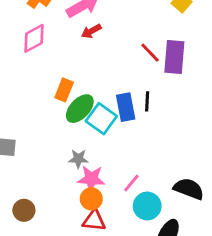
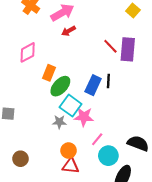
pink diamond: (34, 38) -> (28, 52), moved
blue rectangle: (126, 107) -> (93, 85), turned 36
cyan square: (101, 119) -> (71, 106), moved
pink star: (91, 179) -> (84, 117), moved

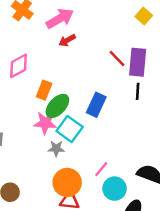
black line: (108, 81) -> (138, 91), moved
pink star: (84, 117) -> (45, 123), moved
orange circle: (69, 151) -> (67, 183), size x1.5

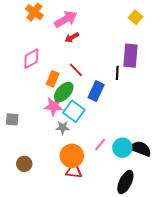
red line: (117, 59) -> (76, 70), moved
black line: (138, 91) -> (117, 73), moved
cyan circle: (115, 189) -> (122, 148), moved

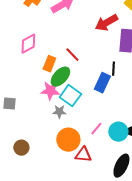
red arrow: (72, 37) -> (106, 23), moved, size x1.6
black line: (117, 73) -> (113, 69), moved
blue rectangle: (96, 91) -> (102, 83), moved
red triangle: (74, 171) -> (83, 155), moved

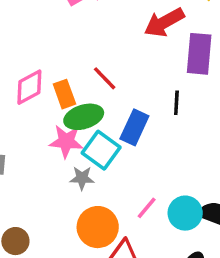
pink diamond: (28, 44) -> (29, 87), moved
orange rectangle: (49, 64) -> (64, 94), turned -42
green ellipse: (60, 77) -> (84, 117), turned 30
blue rectangle: (102, 83) -> (134, 127), moved

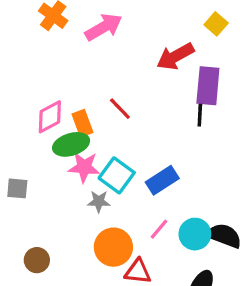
black line: (176, 103) -> (200, 115), moved
green ellipse: (84, 117) -> (71, 144), moved
blue rectangle: (134, 127) -> (162, 180), moved, turned 32

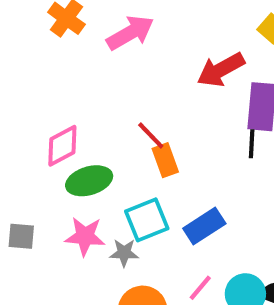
orange rectangle: (82, 123) -> (165, 160), moved
pink star: (84, 167) -> (85, 236), moved
cyan square: (117, 175) -> (147, 220), turned 32

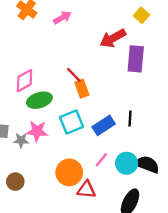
pink arrow: (130, 33) -> (62, 18), size x0.7
black line: (252, 144) -> (130, 119), moved
gray star: (124, 253) -> (21, 140), moved

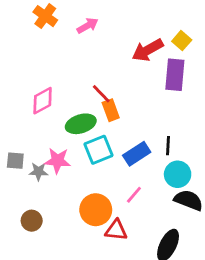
yellow square: (141, 15) -> (182, 41), moved
green ellipse: (39, 100) -> (81, 124), moved
cyan circle: (127, 163) -> (178, 174), moved

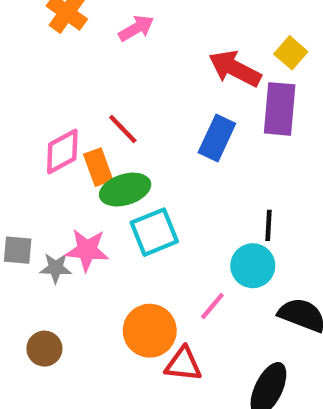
red arrow: (148, 50) -> (235, 69), turned 56
red line: (101, 94) -> (123, 129), moved
orange rectangle: (111, 110) -> (98, 167), moved
blue rectangle: (137, 154) -> (217, 138), moved, turned -32
cyan circle: (178, 174) -> (253, 266), moved

